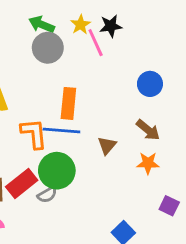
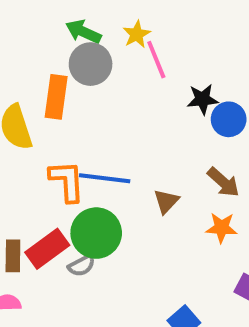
black star: (111, 26) -> (203, 99), moved
orange rectangle: (68, 103) -> (56, 97), moved

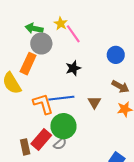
orange rectangle: (56, 97) -> (28, 64), turned 30
black star: (203, 99) -> (73, 68), moved

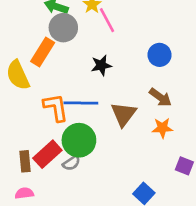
brown triangle: (94, 102) -> (124, 114), size x1.5

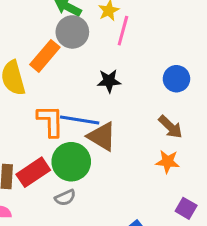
pink line: (107, 20) -> (123, 31), turned 35
brown triangle: (124, 114) -> (102, 137), moved, turned -44
gray semicircle: (71, 163) -> (65, 198), moved

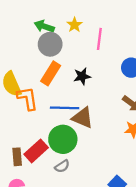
pink line: (123, 31) -> (99, 39), moved
orange rectangle: (45, 56) -> (51, 73), moved
orange L-shape: (50, 121) -> (27, 98), moved

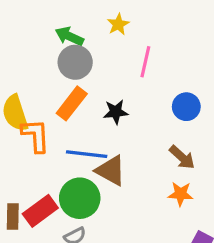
yellow star: (74, 25) -> (118, 24), moved

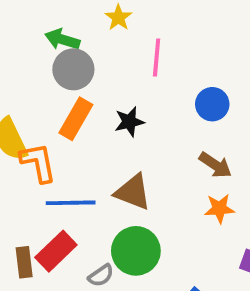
blue line: (87, 154) -> (71, 203), moved
green circle: (80, 198) -> (136, 251), moved

